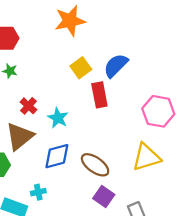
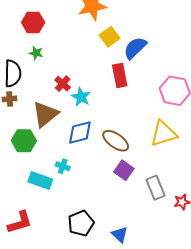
yellow square: (81, 68) -> (110, 37), moved
red cross: (28, 106) -> (63, 84), moved
cyan cross: (38, 192) -> (63, 166), turned 32

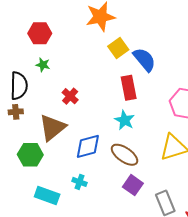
blue semicircle: (135, 48) -> (144, 60), turned 95
cyan star: (81, 97) -> (125, 120), moved
cyan cross: (63, 166) -> (80, 182), moved

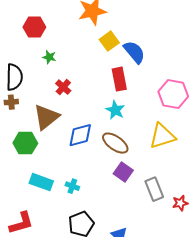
green star: (43, 65) -> (49, 57), moved
cyan cross: (80, 182) -> (72, 186), moved

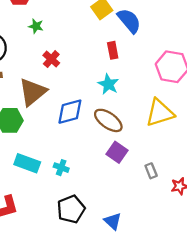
red rectangle: (119, 79) -> (113, 50), size x0.7
gray rectangle: (154, 189) -> (151, 171), size x0.6

